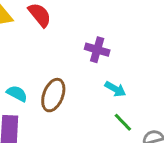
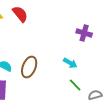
purple cross: (97, 50) -> (84, 33), moved

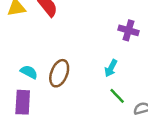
cyan arrow: (70, 63) -> (111, 68), turned 88

